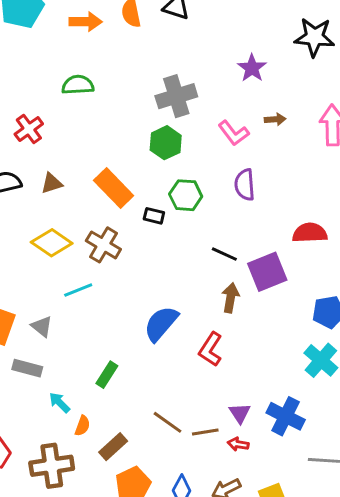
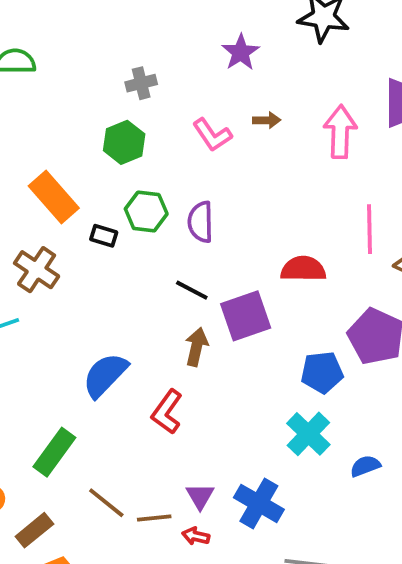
gray cross: (176, 96) -> (141, 83), size x0.6
purple semicircle: (245, 185) -> (201, 222), moved
green rectangle: (107, 375) -> (54, 452), moved, size x1.4

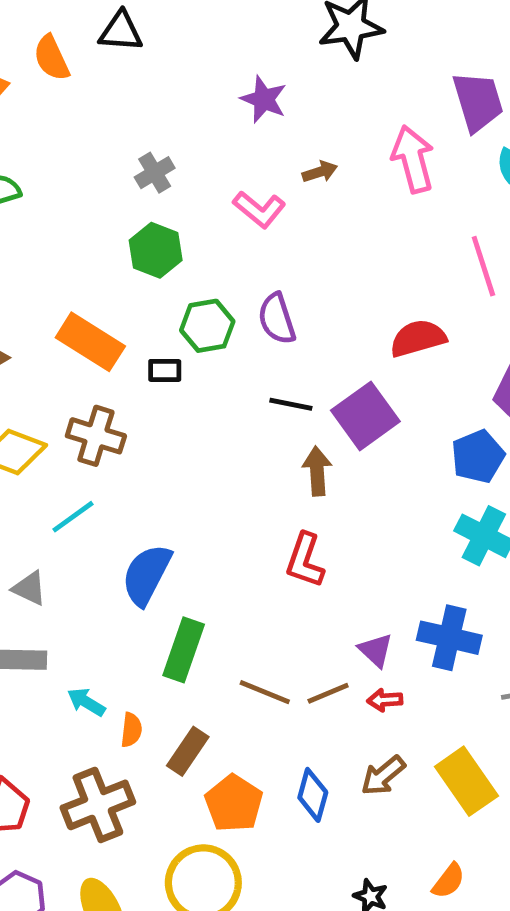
blue semicircle: (105, 375) -> (147, 575), moved

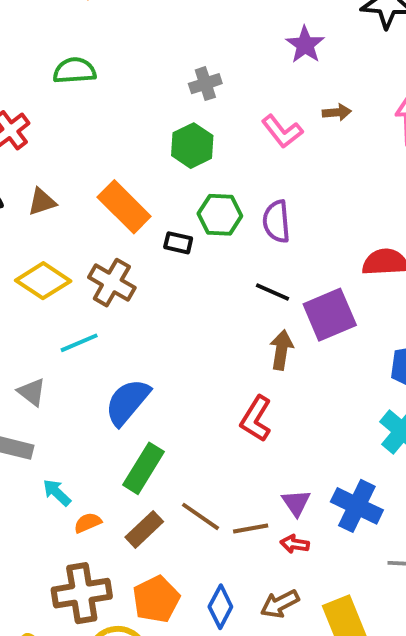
orange semicircle: (131, 730) -> (88, 523), turned -132
brown rectangle: (188, 751) -> (144, 529), moved
brown cross: (98, 805) -> (82, 593), moved

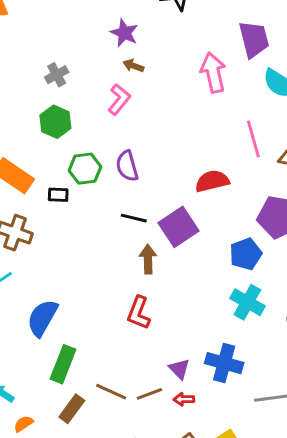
brown arrow: (337, 112) -> (133, 66), moved, turned -144
pink L-shape: (282, 131) -> (119, 99), turned -92
orange semicircle: (88, 523) -> (23, 424), moved

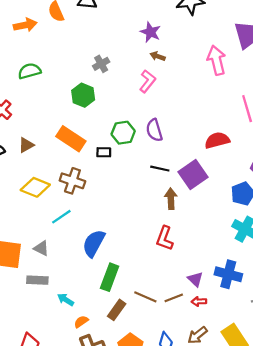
green hexagon: (55, 122) -> (83, 95), moved

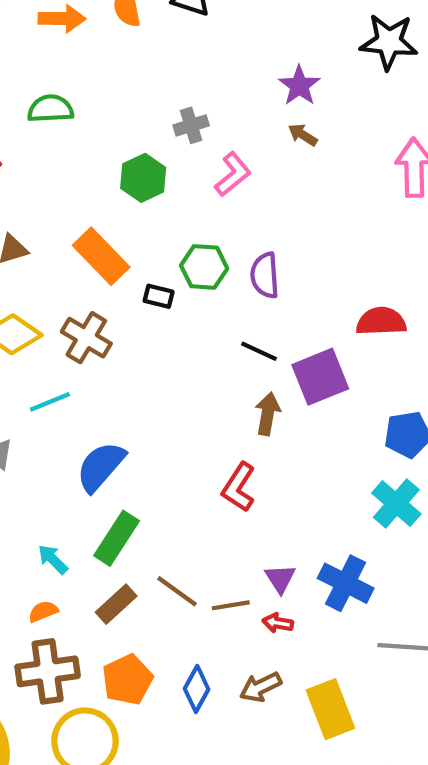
pink L-shape: (148, 81) -> (233, 174), moved
cyan arrow: (66, 300) -> (53, 559), moved

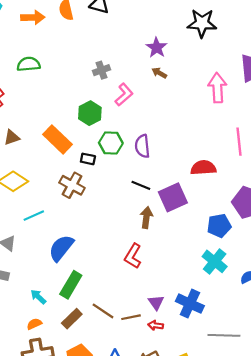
green hexagon: (143, 178) -> (90, 113), moved
brown cross: (86, 338) -> (72, 185), moved

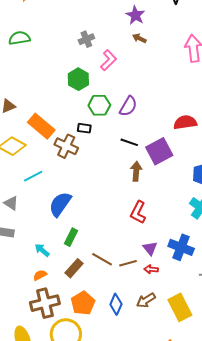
orange rectangle: (57, 139) -> (41, 126), moved
purple semicircle: (142, 146) -> (128, 106), turned -140
black rectangle: (88, 159) -> (84, 128), moved
red L-shape: (133, 256) -> (138, 212), moved
green rectangle: (71, 285) -> (71, 237), size x0.7

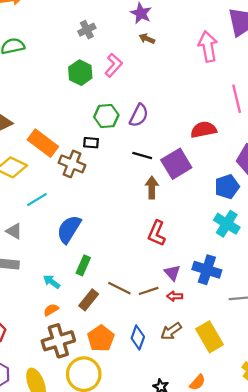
gray cross: (86, 39) -> (87, 30), moved
green hexagon: (78, 79) -> (80, 73), moved

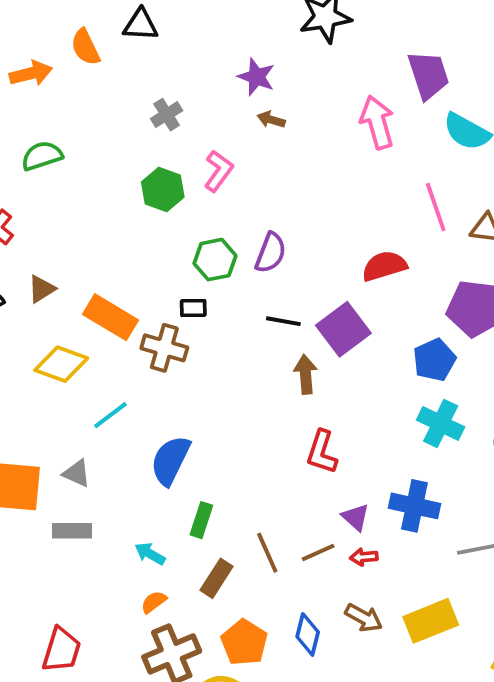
brown line: (119, 288) -> (267, 553), turned 45
brown arrow: (171, 331) -> (364, 618), turned -110
yellow rectangle: (210, 337) -> (431, 621), turned -76

